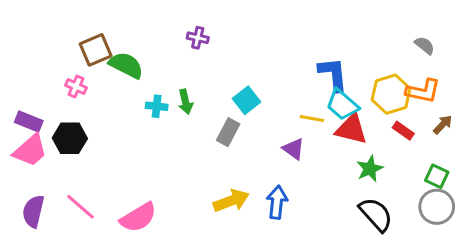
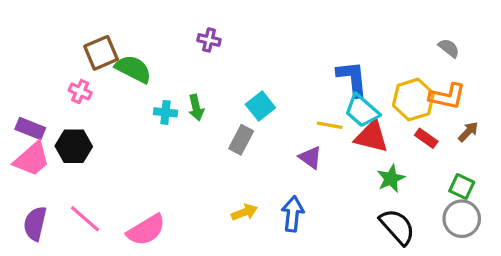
yellow arrow: (231, 201) -> (244, 212), size x0.7

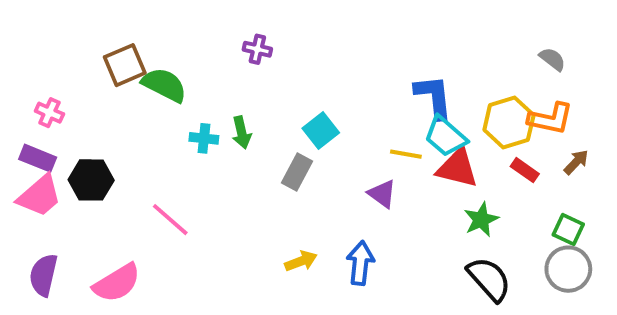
pink cross: (80, 92) -> (49, 113), moved
pink line: (85, 219) -> (170, 220), moved
pink semicircle: (146, 230) -> (117, 283), moved

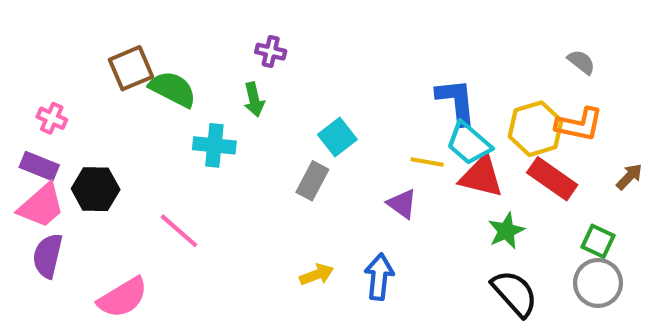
green arrow: (242, 132) -> (254, 99), moved
cyan cross: (204, 138) -> (214, 145), size x1.4
brown arrow: (576, 162) -> (629, 177), moved
red rectangle: (525, 170) -> (552, 179), size x1.6
purple semicircle: (44, 275) -> (48, 256), moved

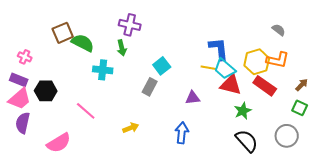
purple cross: (271, 52) -> (130, 25), size x1.5
yellow line: (427, 162) -> (209, 68), moved
purple triangle: (402, 204) -> (193, 98), turned -42
green square: (598, 241) -> (300, 108), moved
yellow arrow: (317, 275) -> (131, 128), moved

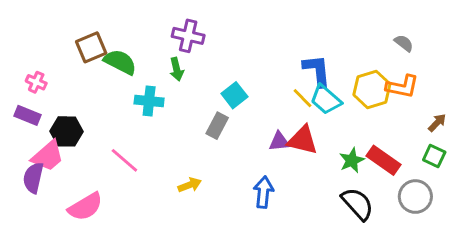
yellow line: (209, 68) -> (302, 98), turned 35
red triangle: (231, 85) -> (302, 140), moved
red rectangle: (265, 86) -> (384, 160), moved
pink trapezoid: (20, 99) -> (48, 156), moved

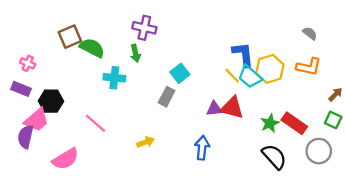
yellow hexagon: (372, 89) -> (270, 69), moved

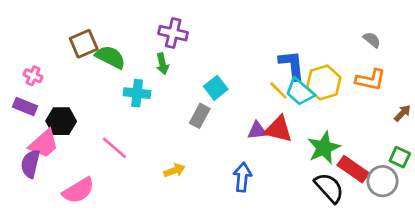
green square: (333, 120) -> (400, 157), moved
green star: (270, 123) -> (324, 148), size x1.4
red rectangle: (294, 123) -> (353, 169), moved

